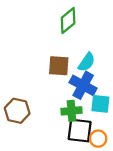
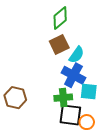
brown square: (59, 66) -> (59, 45), moved, turned -30

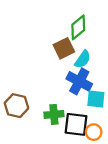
green diamond: (60, 18) -> (78, 27), moved
green cross: (63, 98) -> (54, 114), moved

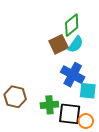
cyan semicircle: (83, 59) -> (76, 44), moved

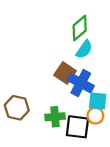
brown square: (59, 44) -> (65, 73), moved, turned -30
orange circle: (86, 121) -> (95, 116), moved

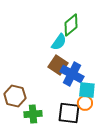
cyan semicircle: (84, 49) -> (59, 42), moved
green cross: (55, 117) -> (33, 114), moved

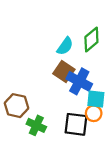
green diamond: (71, 25) -> (91, 39), moved
green cross: (33, 114) -> (36, 125), turned 30

